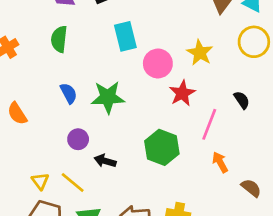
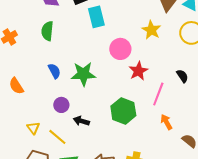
cyan rectangle: (125, 36) -> (96, 17), moved
yellow star: (200, 53) -> (151, 30), moved
yellow triangle: (40, 181) -> (33, 128), moved

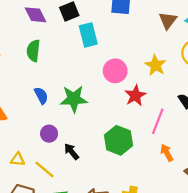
yellow star: (151, 30) -> (156, 65), moved
black arrow: (81, 121) -> (71, 152), turned 35
yellow triangle: (33, 128) -> (18, 159), turned -48

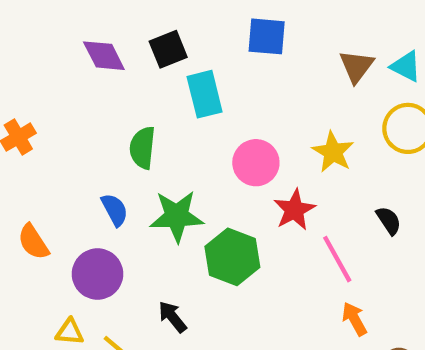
green semicircle: (33, 51) -> (142, 148), moved
pink line: (158, 121) -> (337, 259), turned -50
purple circle: (49, 134) -> (98, 274), moved, size x1.5
green hexagon: (119, 140) -> (232, 257), moved

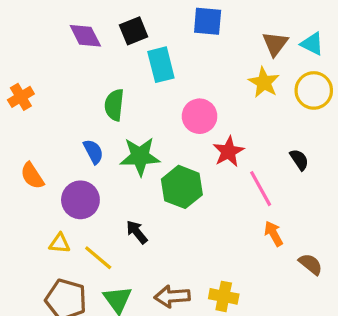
yellow star: (333, 152) -> (264, 82), moved

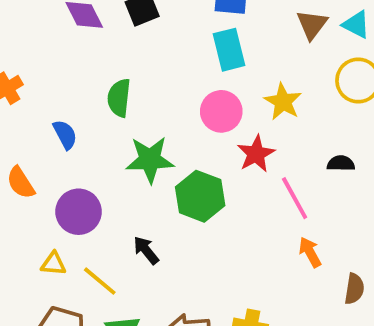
cyan rectangle: (161, 65) -> (229, 50), moved
yellow star: (264, 82) -> (283, 102), moved
blue semicircle: (93, 152) -> (65, 135), moved
black semicircle: (299, 160) -> (341, 163), turned -55
brown semicircle: (311, 264) -> (354, 289), turned 60

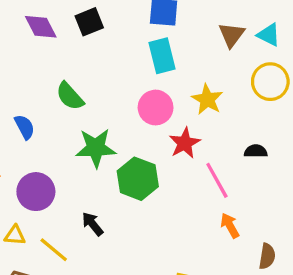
green semicircle: (119, 98) -> (70, 96), turned -48

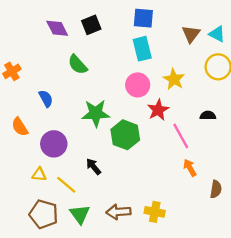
green semicircle: (70, 96) -> (78, 65), moved

